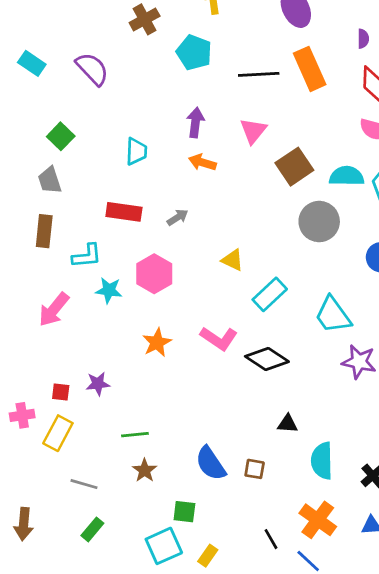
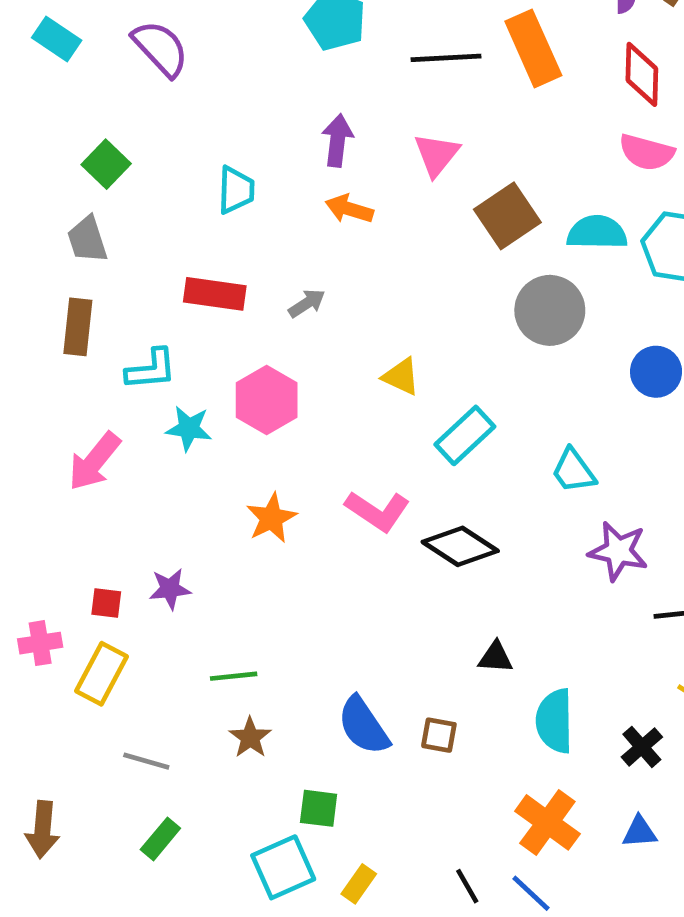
cyan trapezoid: (333, 315) -> (573, 471), size x0.7
black line: (271, 539) -> (467, 886), moved

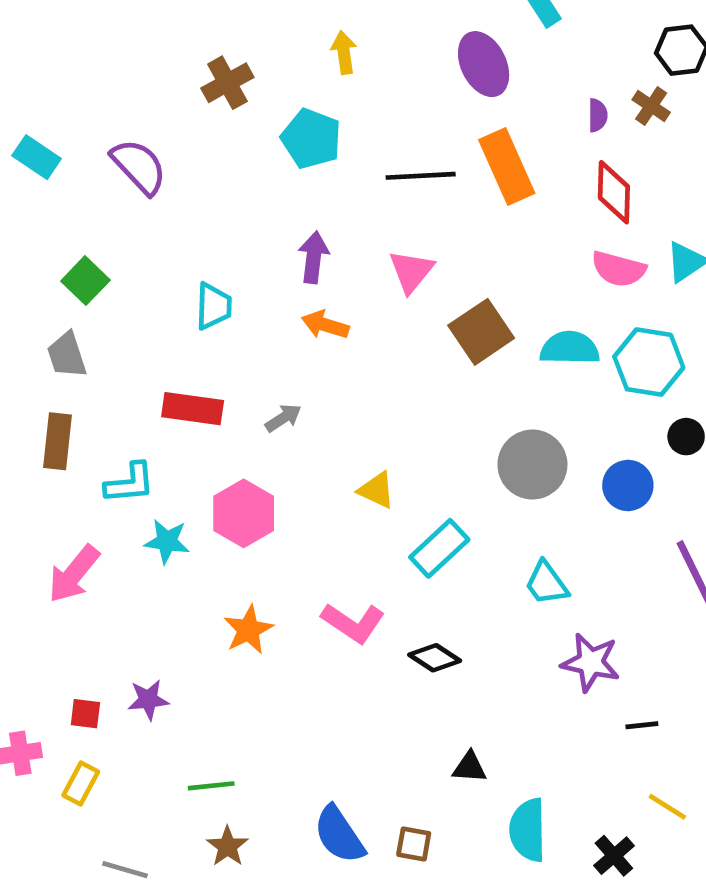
gray circle: (550, 310) -> (532, 465), moved
black diamond: (460, 546) -> (435, 658), size x0.7
yellow rectangle: (101, 674) -> (81, 783), size x0.7

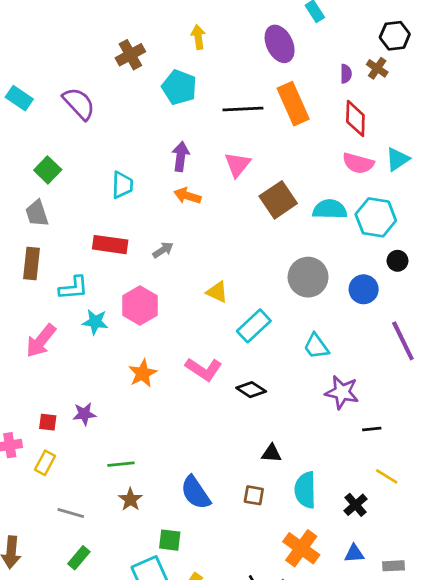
brown square: (414, 844) -> (254, 495), moved

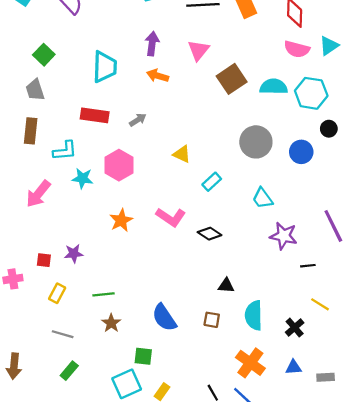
cyan trapezoid: (122, 185) -> (105, 67), size x1.4
cyan rectangle: (254, 326) -> (212, 182), size x0.7
purple line: (403, 341) -> (333, 226), moved
yellow rectangle: (45, 463) -> (57, 293), moved

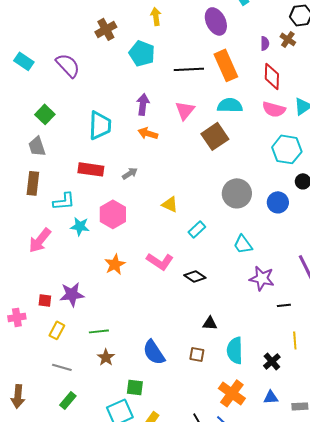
cyan semicircle: (274, 87) -> (230, 105), moved
purple star: (74, 254) -> (72, 294), size x1.4
yellow line: (320, 304) -> (295, 340), turned 54

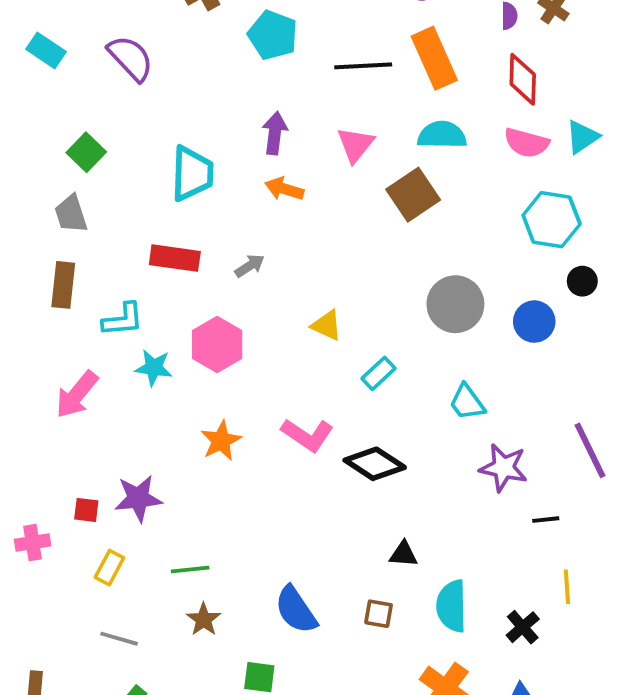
black diamond: (195, 276) -> (375, 464), size x1.4

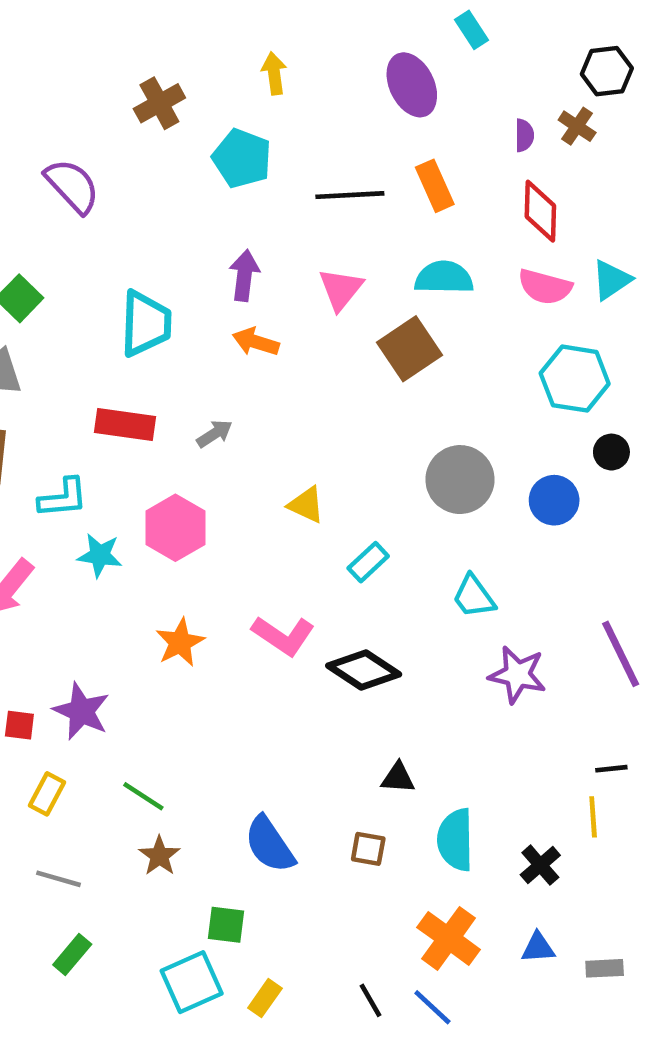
orange rectangle: (434, 58) -> (435, 186), size x0.7
purple star: (138, 498) -> (81, 711), turned 30
black line: (546, 520) -> (611, 769), moved
green line: (190, 569) -> (143, 796), turned 39

